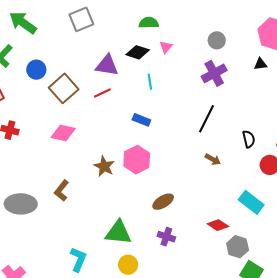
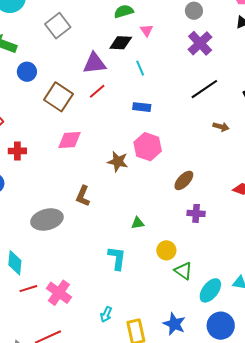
blue circle: (36, 70) -> (27, 72), moved
black line: (207, 119) -> (204, 89), turned 44
green triangle: (118, 233) -> (138, 223), moved, size x0.5

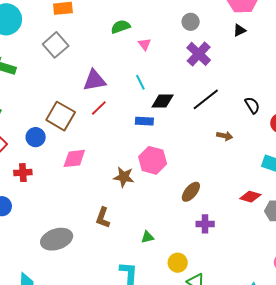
black diamond: (121, 43) -> (163, 101), moved
blue circle: (27, 72) -> (36, 137), moved
brown L-shape: (83, 196) -> (103, 218), moved

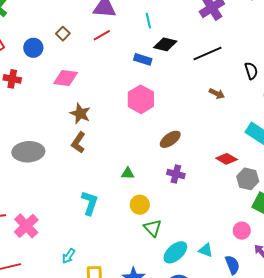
brown square: (61, 116) -> (63, 34), size x0.5
brown star: (124, 177) -> (80, 114), moved
green triangle: (147, 237) -> (128, 173), moved

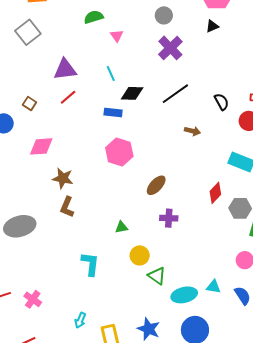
red diamond: (227, 159) -> (215, 193), turned -65
pink cross: (26, 226) -> (33, 299), size x0.7
cyan ellipse: (175, 252) -> (184, 295), turned 40

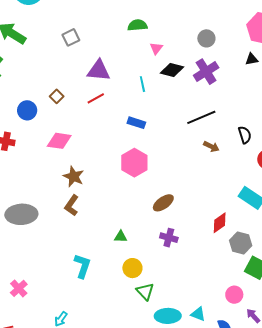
gray square: (28, 32) -> (71, 37), moved, size x0.7
black diamond: (132, 93) -> (172, 70), moved
brown arrow: (192, 131) -> (211, 146), moved

